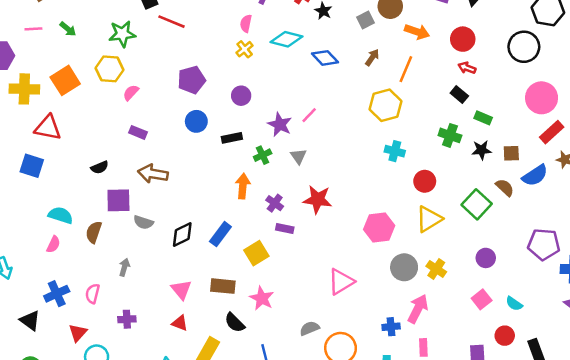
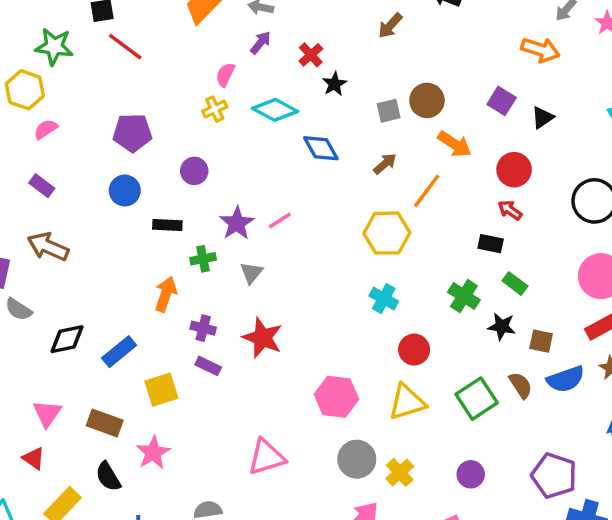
black rectangle: (459, 94) -> (491, 244), turned -42
purple cross: (275, 203) -> (203, 328), turned -36

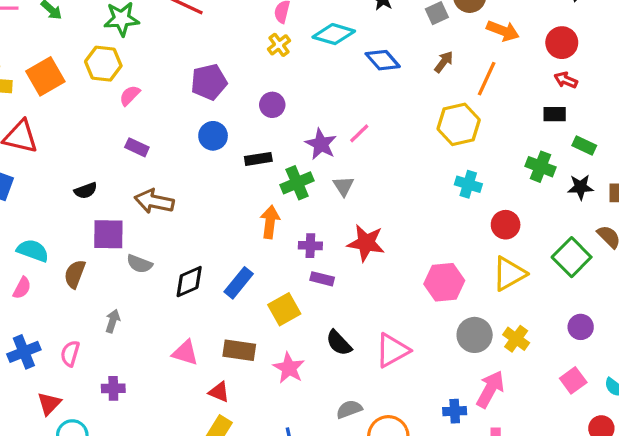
green cross: (203, 259) -> (297, 183), size x1.4
pink triangle: (47, 414) -> (185, 353), turned -36
red triangle: (34, 458) -> (219, 392), moved
black semicircle: (108, 477) -> (339, 343), moved

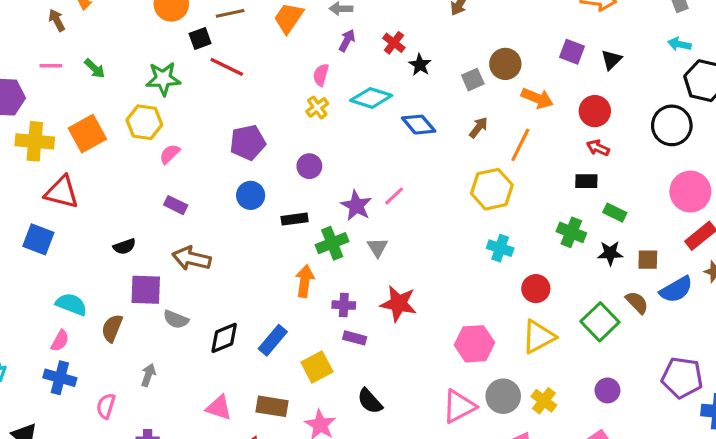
pink triangle: (392, 350) -> (459, 406), moved
blue cross: (24, 352) -> (60, 378), moved, turned 36

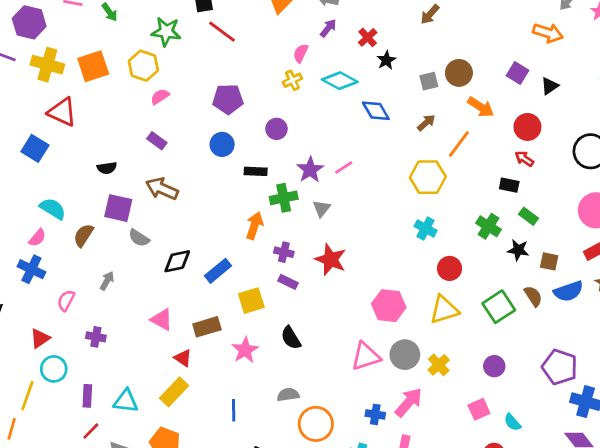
brown rectangle: (272, 406) -> (207, 327), turned -36

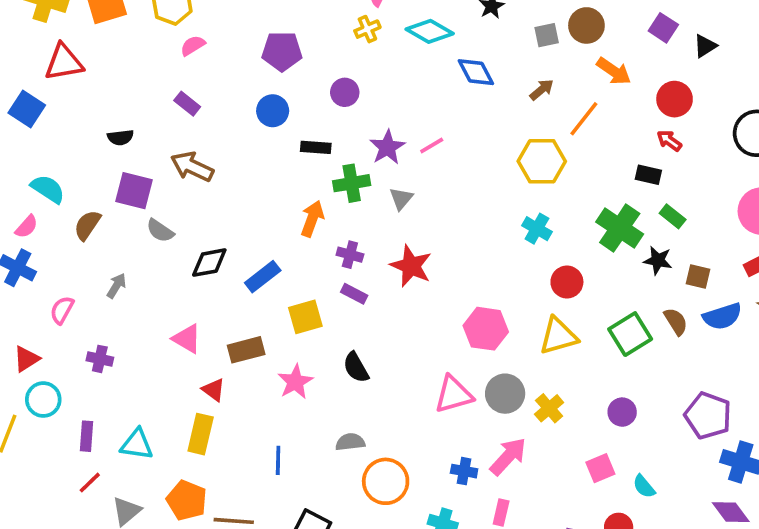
red triangle: (62, 112) -> (64, 62), turned -36
green cross: (488, 226) -> (620, 228), size x1.4
yellow rectangle: (174, 392) -> (201, 434), turned -32

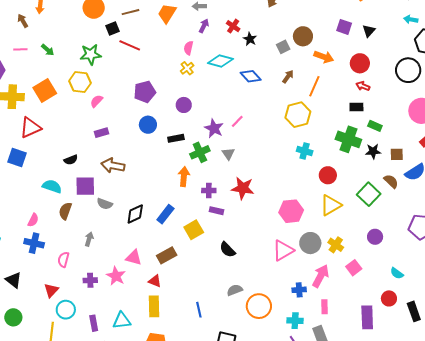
purple rectangle: (187, 104) -> (102, 133), turned -40
cyan semicircle: (48, 189) -> (52, 186), moved
pink star: (295, 382) -> (116, 276), moved
pink square: (600, 468) -> (354, 268), moved

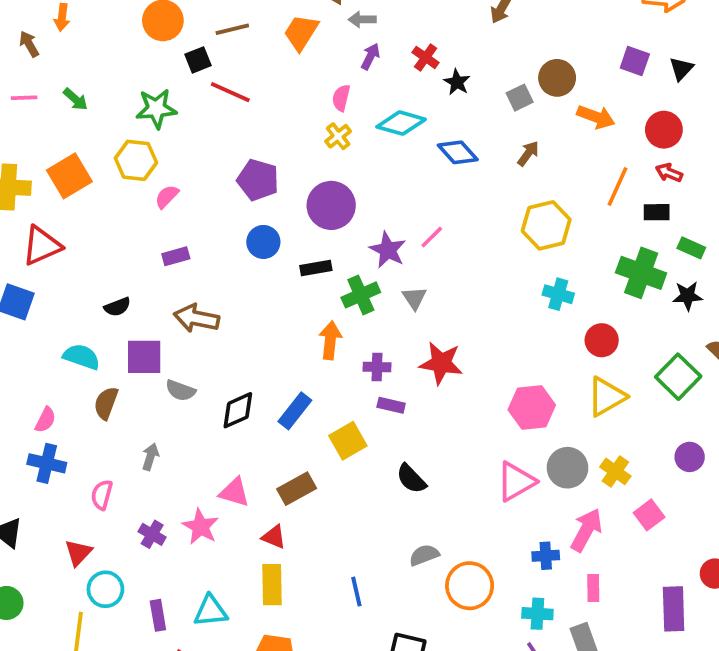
orange line: (314, 86) -> (617, 186), moved
purple pentagon: (145, 92) -> (258, 180), turned 30
purple circle: (184, 105) -> (331, 205), size x1.6
purple cross: (90, 280) -> (152, 534), turned 32

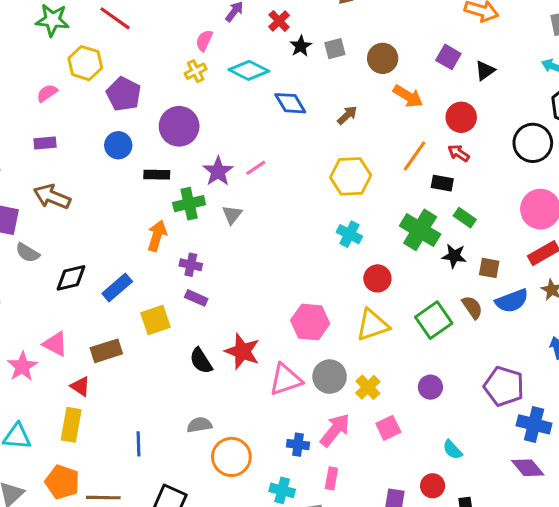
gray square: (520, 98) -> (335, 49), moved
yellow hexagon: (136, 160) -> (85, 63), moved
red star: (441, 363) -> (242, 351), moved

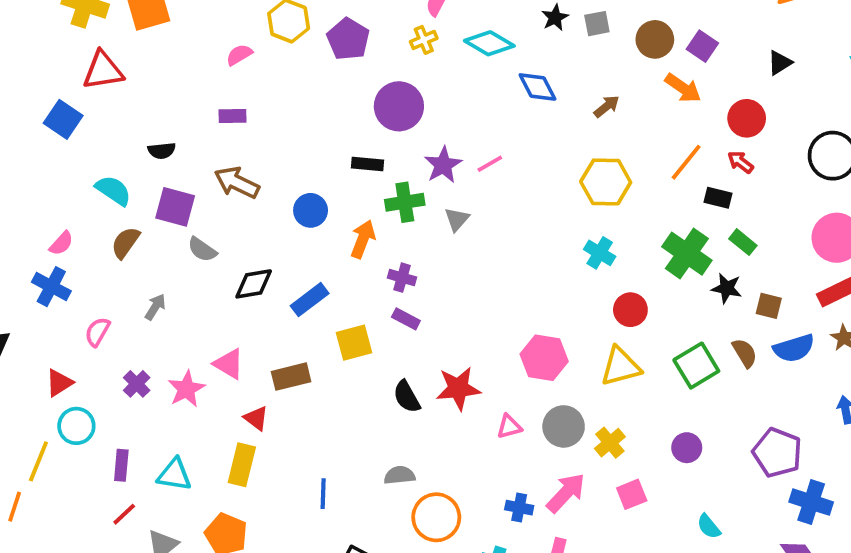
purple square: (448, 57) -> (702, 46), moved
purple pentagon: (124, 94) -> (348, 39), moved
blue circle: (118, 145) -> (311, 210), moved
red star: (242, 351) -> (458, 388), turned -30
pink triangle: (286, 380) -> (509, 427), size x0.6

